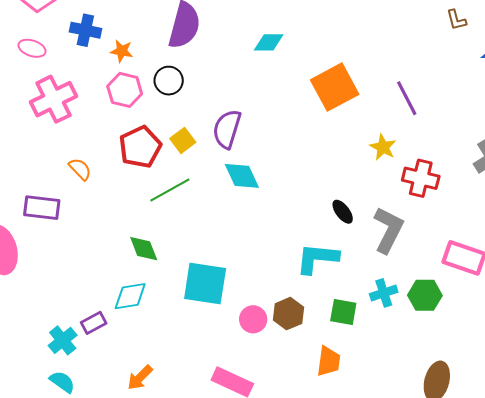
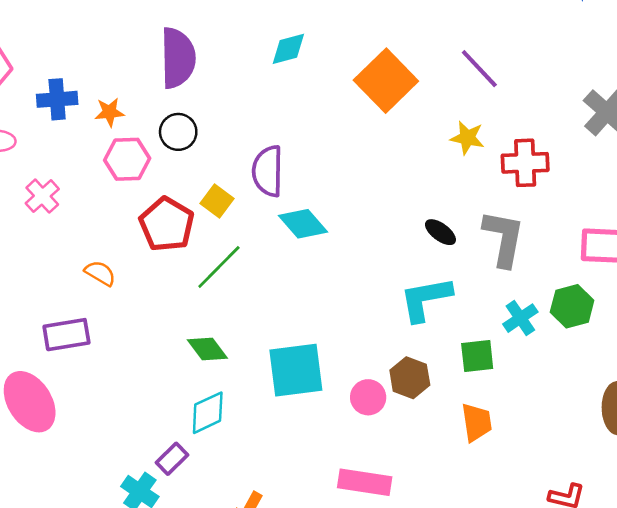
pink cross: (53, 99) -> (42, 196), size x0.6

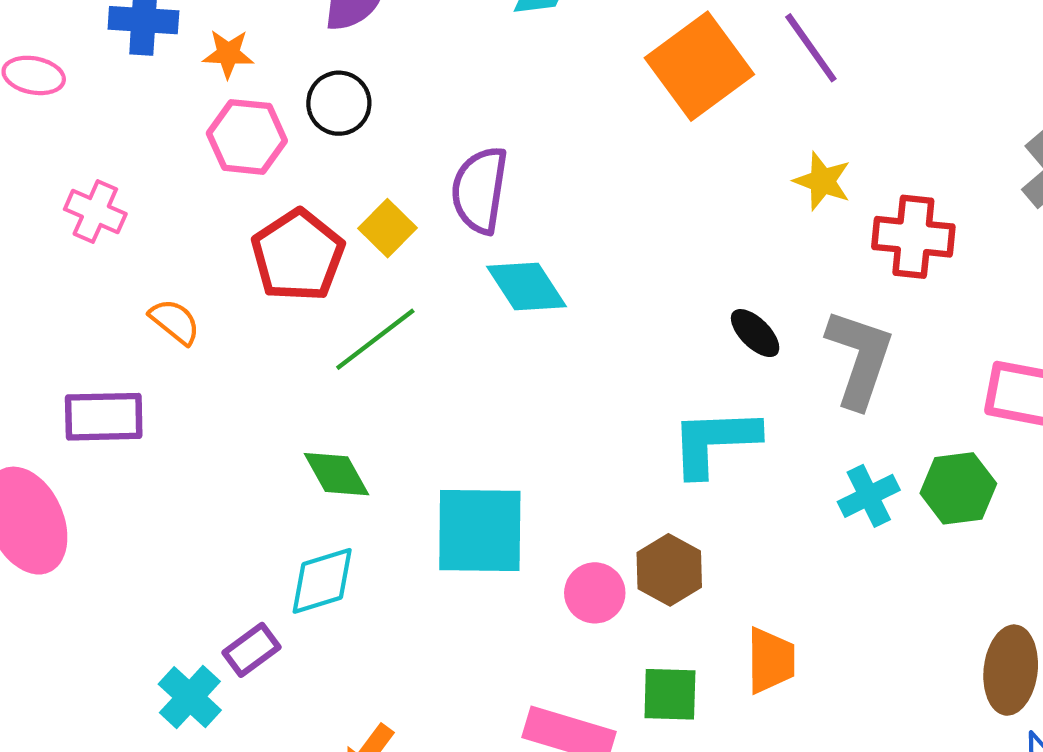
purple line: (479, 69) -> (811, 48), moved
pink cross: (42, 196) -> (95, 211), moved, turned -32
green square: (477, 356) -> (670, 694), moved

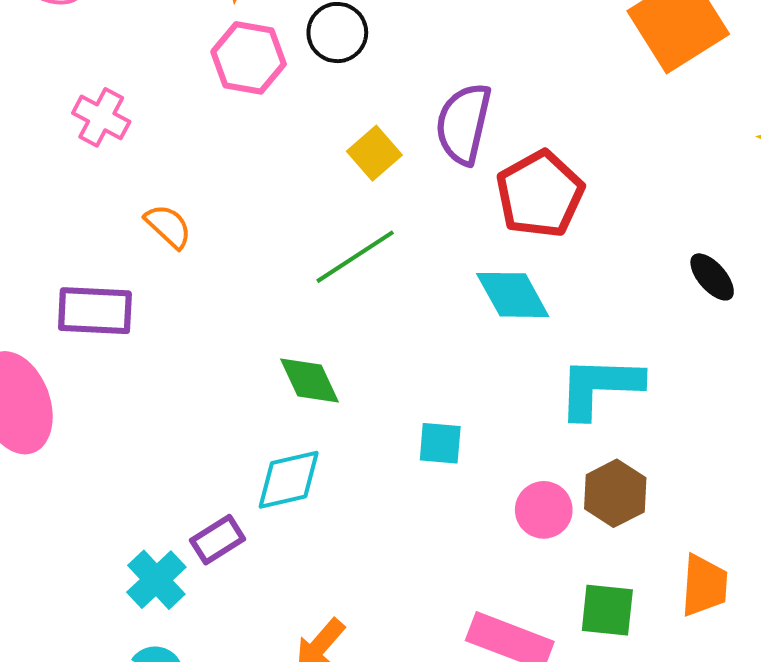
red pentagon: (298, 255) -> (540, 194), moved
cyan diamond: (526, 287) -> (513, 295), moved
cyan L-shape: (714, 442) -> (600, 387), moved
cyan square: (480, 530) -> (440, 443), size x0.5

